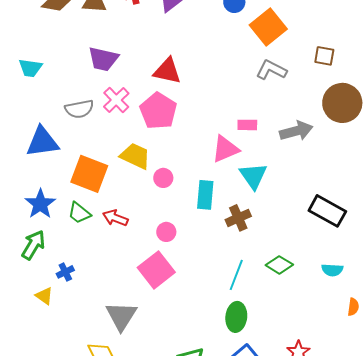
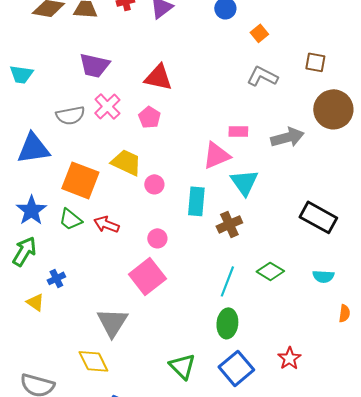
orange square: (268, 27) -> (259, 33), size x0.5
pink pentagon: (158, 111) -> (149, 117), size x0.6

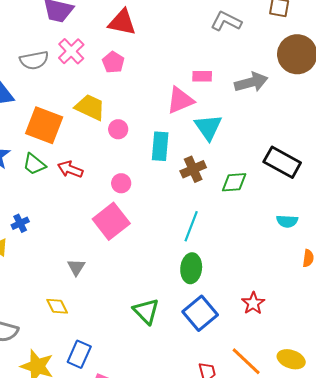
green diamond: (270, 271) -> (234, 182), moved, turned -36
gray triangle: (112, 322) -> (76, 267), size x0.6
yellow diamond: (93, 361) -> (57, 306), size x0.7

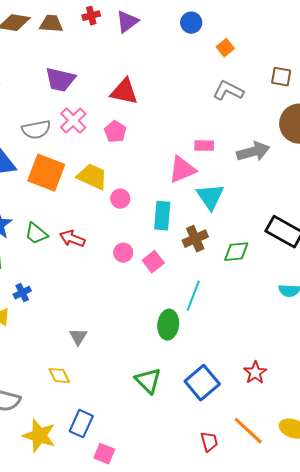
orange square: (44, 125) -> (46, 173), moved
pink square: (111, 221) -> (153, 262), moved, size x0.6
green ellipse: (191, 268) -> (168, 325), moved

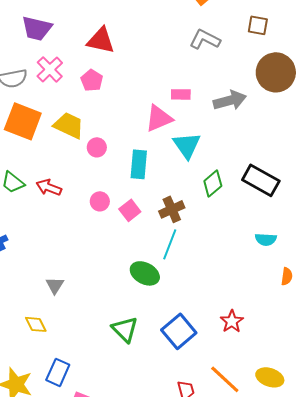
brown cross: (195, 239) -> (172, 209), moved
green diamond: (236, 252) -> (213, 183), moved, turned -36
green ellipse: (168, 325) -> (145, 273), turned -68

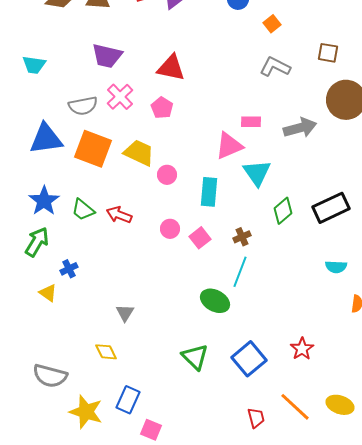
black rectangle: (261, 180) -> (331, 208), turned -54
brown cross: (172, 209) -> (242, 237), size x0.7

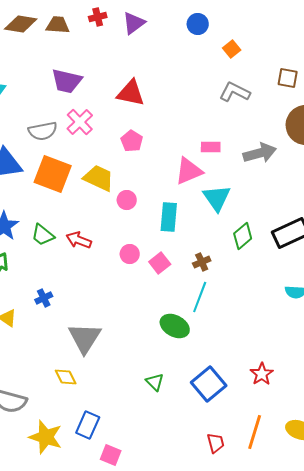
pink pentagon: (162, 108) -> (132, 141), moved
blue cross: (69, 269) -> (44, 298), moved
gray triangle: (125, 313) -> (85, 338), size x1.8
green triangle: (195, 357) -> (155, 382), size x0.7
orange line: (295, 407) -> (255, 432), turned 64

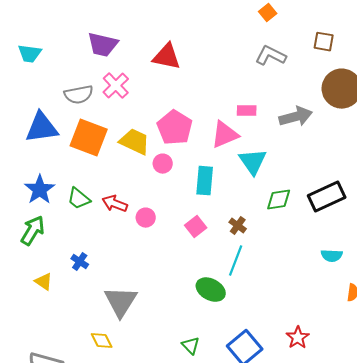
pink pentagon: (132, 141) -> (175, 128), moved, size x1.6
green diamond: (243, 236) -> (279, 200), turned 32
pink circle: (130, 254) -> (146, 218), moved
brown cross: (202, 262) -> (238, 226), turned -30
blue cross: (44, 298) -> (80, 262), turned -30

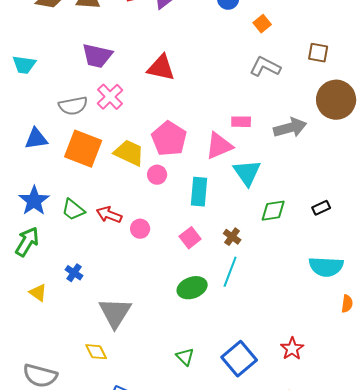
blue triangle: (42, 128) -> (36, 139), size x0.7
black rectangle: (327, 197) -> (321, 208), size x0.5
cyan semicircle: (332, 256) -> (326, 267), size x1.6
green ellipse: (211, 290) -> (192, 288), moved, turned -48

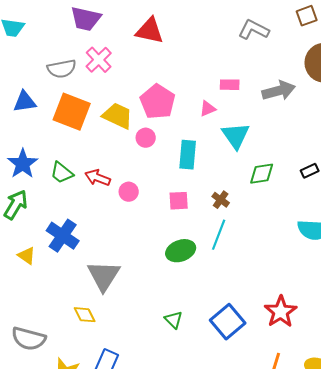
brown square: (318, 53) -> (307, 16), turned -30
pink triangle: (219, 146) -> (208, 109), size x0.6
pink square: (190, 238) -> (179, 201), turned 35
blue cross: (74, 273) -> (63, 236), size x1.8
red star: (292, 349) -> (281, 312), size x1.4

